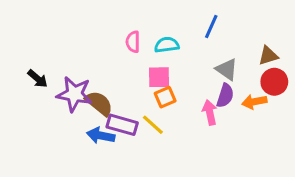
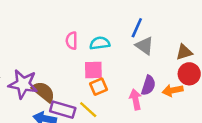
gray triangle: (227, 69) -> (144, 46), moved

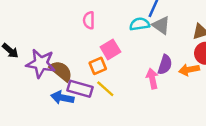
cyan semicircle: (100, 43) -> (140, 24), moved
pink square: (93, 70) -> (110, 49), turned -30
orange square: (98, 87) -> (98, 66), moved

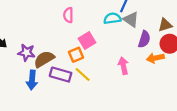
purple star: (41, 63) -> (26, 53), size x0.7
purple semicircle: (165, 65) -> (144, 39), moved
brown semicircle: (61, 71) -> (44, 59), turned -70
blue arrow: (62, 98) -> (32, 80), moved, turned -96

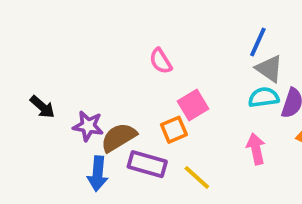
pink semicircle: (68, 15) -> (161, 61), turned -32
cyan semicircle: (112, 18) -> (264, 97), moved
yellow line: (83, 75) -> (197, 177), moved

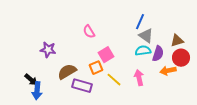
black arrow: (42, 107) -> (31, 80), moved
purple star: (88, 126) -> (48, 50), moved
blue arrow: (98, 174) -> (37, 91), moved
yellow line: (197, 177) -> (114, 80), moved

